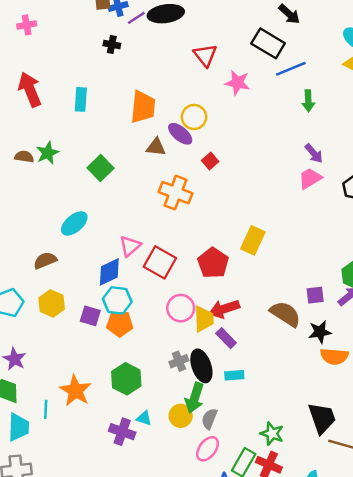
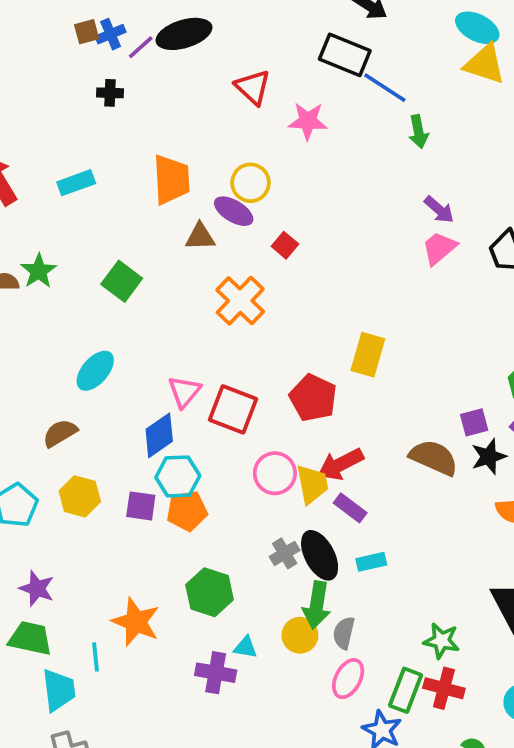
blue line: (291, 69) -> (385, 88), turned 64
cyan rectangle: (81, 99) -> (76, 183), turned 75
orange cross: (175, 193) -> (240, 301), turned 32
black star: (320, 332) -> (489, 457), moved

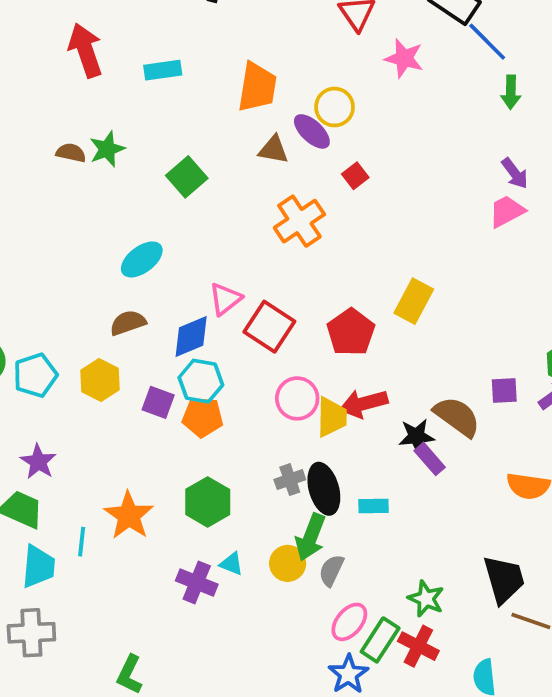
brown semicircle: (60, 433) -> (128, 323), moved
black star: (489, 457) -> (416, 436), moved
purple rectangle: (350, 508) -> (430, 459), moved
pink ellipse: (348, 679) -> (349, 622), moved

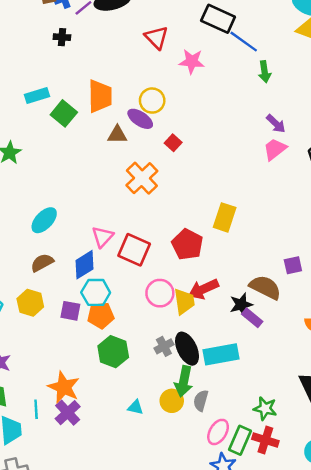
green square: (187, 177) -> (64, 113), moved
green hexagon: (208, 502) -> (113, 352), moved
cyan rectangle: (373, 506) -> (221, 354), size x1.8
purple cross: (197, 582) -> (68, 413), moved, turned 35

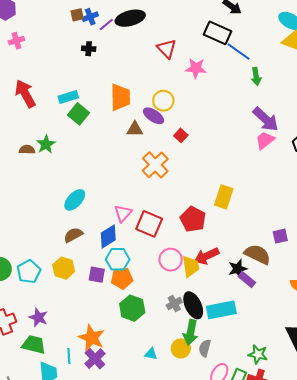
green square: (64, 113) -> (79, 114), moved
purple arrow: (276, 124) -> (266, 119), size x1.6

